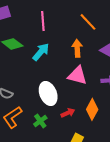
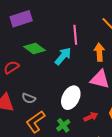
pink line: (43, 21) -> (75, 35), moved
white ellipse: (48, 93) -> (71, 98), turned 50

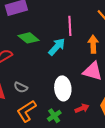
white ellipse: (71, 98) -> (63, 88), turned -35

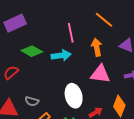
cyan arrow: (57, 47) -> (61, 55), turned 48

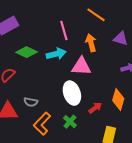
pink triangle: (100, 74) -> (81, 66), moved

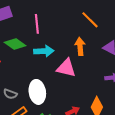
pink line: (64, 31) -> (37, 24), moved
white ellipse: (72, 93) -> (37, 92), moved

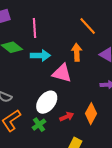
white ellipse: (37, 92) -> (47, 102), moved, turned 45

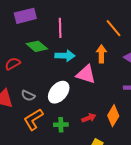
white ellipse: (47, 102) -> (59, 92), moved
green cross: (39, 125) -> (61, 125), turned 32

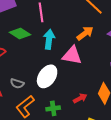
orange arrow: (101, 54) -> (85, 33), turned 60
cyan arrow: (65, 56) -> (49, 39), turned -78

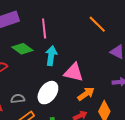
orange arrow: (85, 33) -> (86, 94), moved
gray semicircle: (17, 83) -> (18, 99), turned 152

